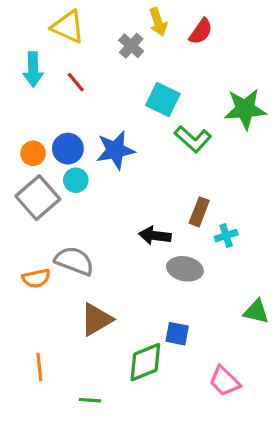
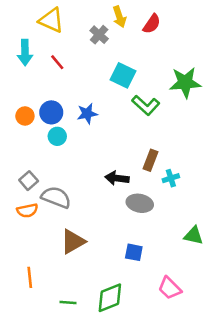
blue star: (115, 150) -> (87, 114), size x0.7
gray square: (38, 198) -> (29, 181), moved, size x0.6
green diamond: (145, 362) -> (110, 298), moved

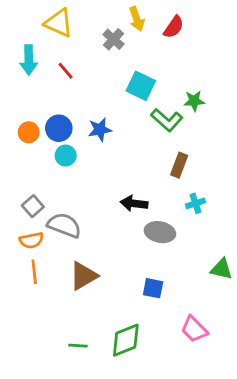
green star: (185, 83) -> (194, 101), moved, size x0.6
brown rectangle: (151, 160) -> (179, 165), moved
orange line: (30, 277) -> (34, 272), moved

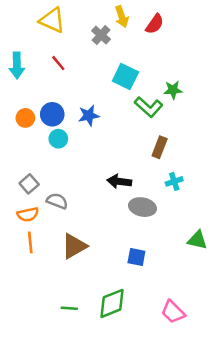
cyan arrow: (29, 60) -> (17, 66), moved
gray semicircle: (64, 225) -> (57, 201), size x0.7
pink trapezoid: (194, 329) -> (173, 312), moved

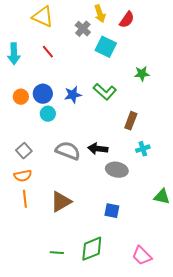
cyan square: (125, 76) -> (106, 47), moved
green L-shape: (149, 107) -> (105, 92), moved
gray semicircle: (57, 201) -> (68, 151), moved, size x1.4

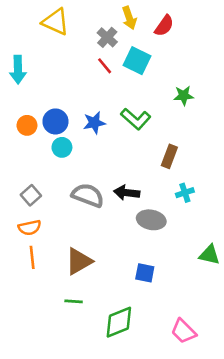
red line: (48, 52) -> (105, 66), moved
green line: (57, 253) -> (74, 301), moved

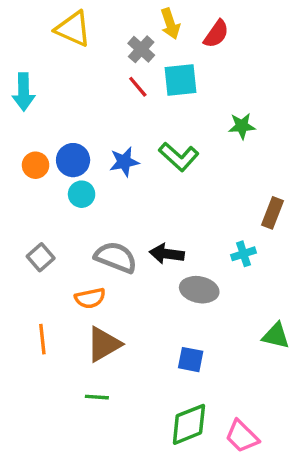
cyan square: (137, 61) -> (180, 80), turned -32
brown rectangle: (169, 156) -> (273, 213), moved
orange semicircle: (30, 228) -> (90, 298), moved
green diamond: (119, 322) -> (189, 424), moved

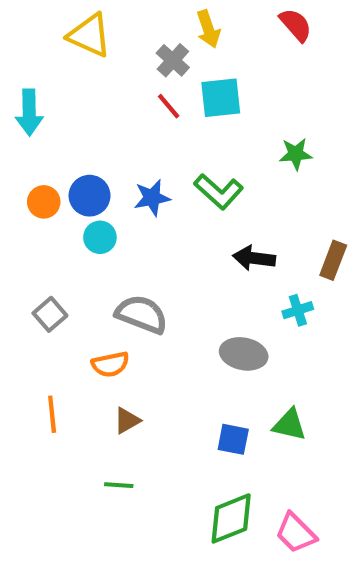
red semicircle: (216, 34) -> (296, 25), moved, turned -76
black arrow: (167, 254) -> (254, 258), moved
green triangle: (276, 336) -> (289, 425), moved
brown triangle: (104, 344) -> (127, 421), size x0.6

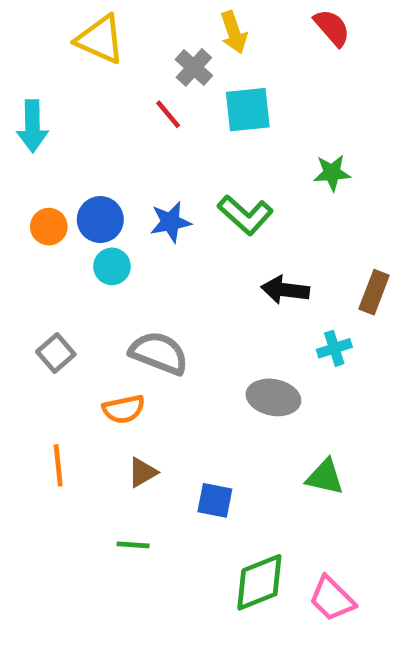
red line: (169, 106) -> (168, 114), moved
blue square: (233, 439) -> (215, 500), moved

